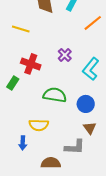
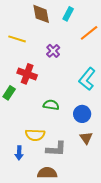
purple cross: (65, 55) -> (53, 51), moved
green semicircle: (55, 95) -> (51, 105), size x0.7
gray L-shape: (75, 147) -> (56, 149), moved

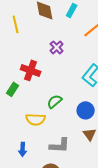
yellow line: (17, 39) -> (16, 24), moved, turned 60
green semicircle: (51, 105) -> (55, 101), turned -49
yellow semicircle: (35, 135) -> (36, 119), moved

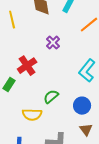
red cross: (31, 70) -> (27, 66), turned 36

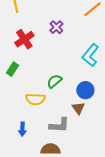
red cross: (27, 66) -> (24, 39), moved
brown triangle: (86, 130) -> (78, 108), moved

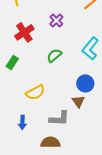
green semicircle: (54, 81) -> (54, 55), moved
yellow semicircle: (35, 99) -> (35, 92), turned -30

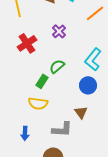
green rectangle: (12, 62) -> (42, 81), moved
blue circle: (85, 83) -> (88, 85), moved
yellow semicircle: (35, 92) -> (38, 103), turned 36

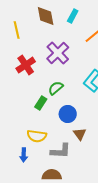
purple cross: (59, 31) -> (58, 53), size x1.6
blue circle: (88, 85) -> (68, 114), moved
yellow semicircle: (38, 103) -> (37, 136), moved

